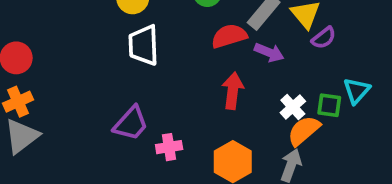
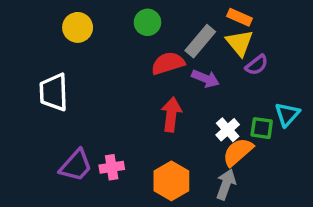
white trapezoid: (144, 45) -> (54, 92), moved
purple trapezoid: (131, 123) -> (76, 166), moved

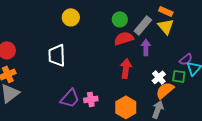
green circle: (147, 22) -> (120, 19), moved
purple semicircle: (257, 65) -> (186, 59), moved
purple arrow: (205, 79) -> (146, 47), turned -112

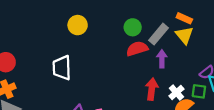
red arrow: (126, 68) -> (152, 89), moved

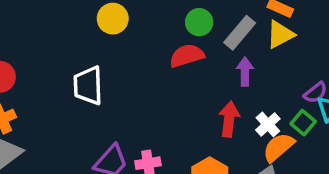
yellow triangle: (184, 35) -> (280, 34), turned 42
red semicircle: (137, 49) -> (187, 56), moved
green square: (199, 91) -> (303, 123), turned 32

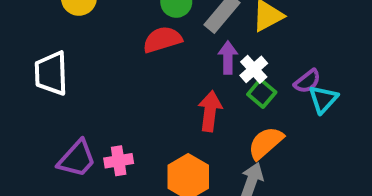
green square: (303, 123) -> (262, 93), moved
white cross: (268, 124) -> (254, 69), moved

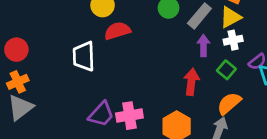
red semicircle: (162, 40) -> (117, 31), moved
white cross: (254, 69) -> (233, 40), moved, turned 30
pink cross: (119, 161) -> (129, 116), size x1.4

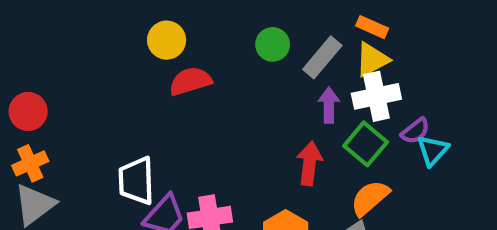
white cross: (233, 40) -> (376, 96), size x1.5
white trapezoid: (84, 56) -> (136, 181), moved
green square: (226, 70) -> (366, 144), size x1.4

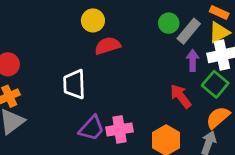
green circle: (273, 44) -> (169, 23), moved
red arrow: (309, 163) -> (181, 96), turned -45
white trapezoid: (136, 181) -> (74, 84), moved

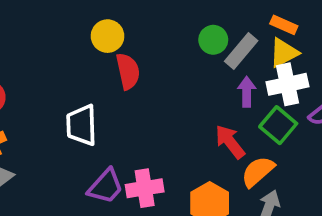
red semicircle: (108, 46) -> (128, 71), turned 95
orange semicircle: (218, 118) -> (258, 172), moved

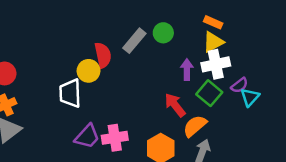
yellow circle: (108, 36) -> (88, 71), moved
gray rectangle: (241, 51) -> (134, 41), moved

